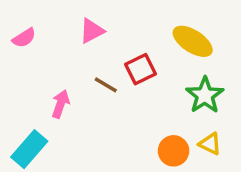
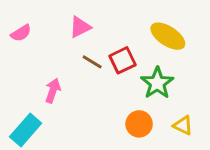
brown line: (106, 85) -> (92, 62), moved
green star: (205, 95) -> (157, 83), moved
orange circle: (174, 151) -> (139, 124), moved

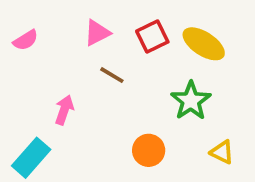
red square: (122, 60) -> (152, 36), moved
orange circle: (139, 124) -> (149, 150), moved

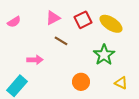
pink arrow: (64, 110) -> (35, 60), turned 70

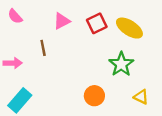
pink semicircle: (14, 22) -> (15, 16), moved, turned 80
brown line: (61, 41) -> (43, 48), moved, turned 48
pink arrow: (35, 60) -> (13, 63), moved

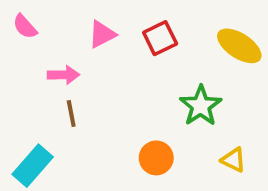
yellow ellipse: (129, 28) -> (239, 46), moved
brown line: (43, 48) -> (71, 113), moved
pink arrow: (13, 63) -> (63, 75), moved

